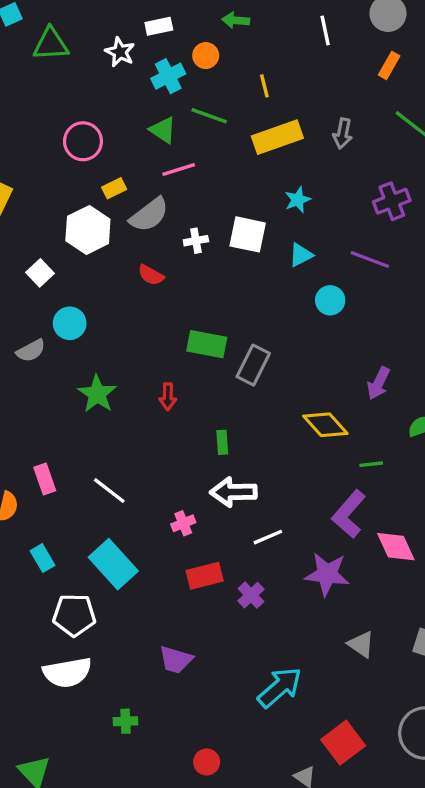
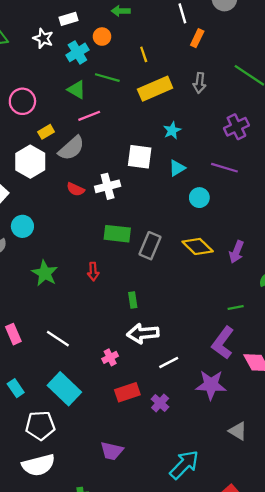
orange rectangle: (389, 65) -> (197, 38), moved
white cross: (196, 241) -> (108, 186), moved, size x1.5
yellow diamond: (325, 425) -> (198, 246), moved

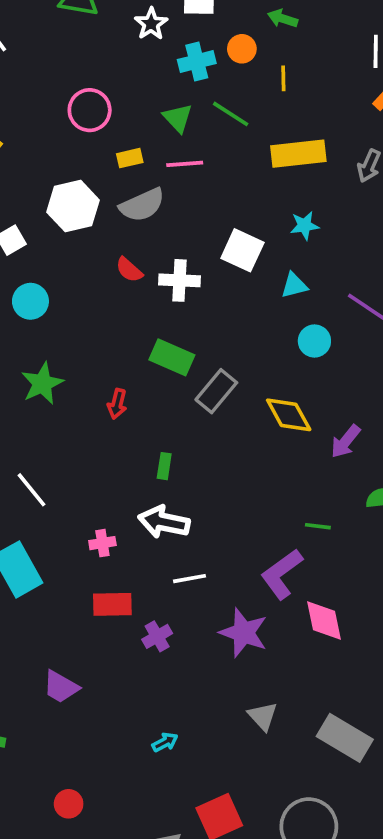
yellow line: (144, 54) -> (283, 78), moved
yellow rectangle: (46, 132) -> (130, 158), moved
cyan arrow: (184, 465) -> (165, 742), size x0.5

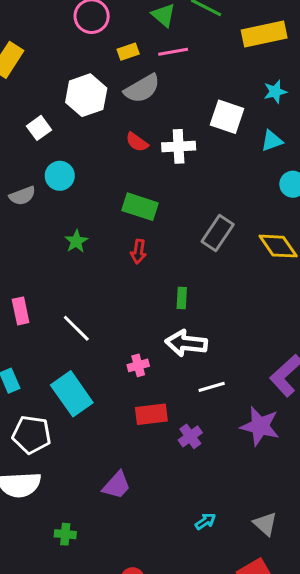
green rectangle: (172, 357) -> (140, 207), moved
green star: (42, 384) -> (76, 241), size x0.7
purple trapezoid: (61, 687) -> (117, 485), turned -72
gray triangle: (263, 716) -> (265, 524), moved

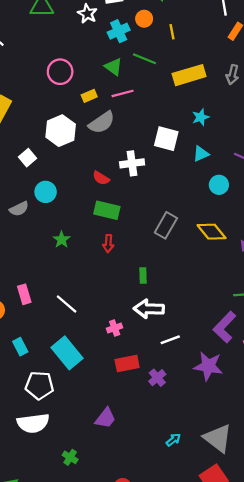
red semicircle: (137, 142) -> (101, 178), moved
gray triangle: (265, 524) -> (218, 438), size x1.6
green cross: (65, 534) -> (70, 457), turned 32

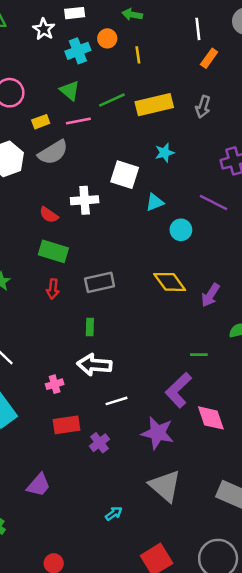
green line: (144, 59) -> (112, 100), moved, turned -50
cyan triangle: (201, 154) -> (155, 202), moved
gray rectangle: (166, 225) -> (100, 282), moved, turned 45
gray triangle: (218, 438) -> (165, 486), moved

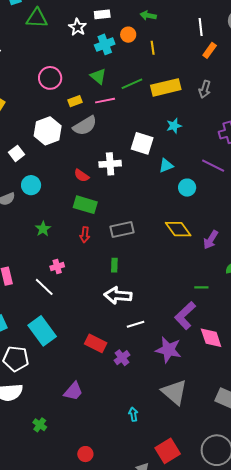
pink cross: (55, 384) -> (57, 266), moved
red rectangle: (66, 425) -> (96, 343), turned 35
cyan arrow: (114, 514) -> (133, 414), turned -64

